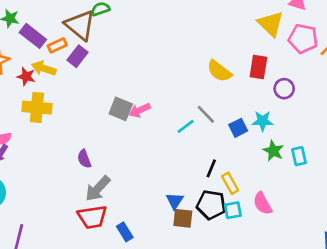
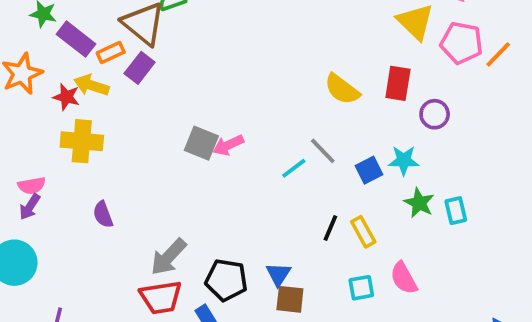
purple semicircle: (84, 159) -> (103, 214), moved
yellow rectangle: (230, 183) -> (363, 232), moved
black pentagon: (211, 205) -> (226, 280), moved

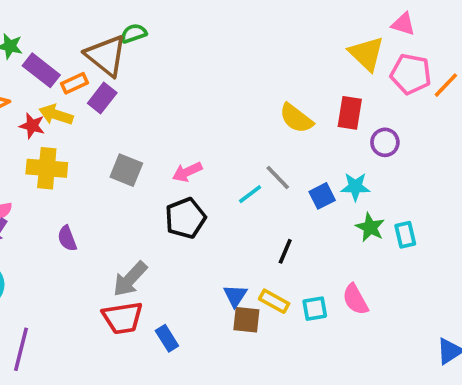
gray square: (201, 143) -> (126, 170), moved
yellow rectangle: (363, 232) -> (274, 301), moved, turned -32
black pentagon: (226, 280) -> (185, 218), moved, turned -30

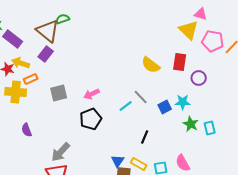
pink triangle: (403, 24) -> (201, 14), moved
orange rectangle: (75, 83) -> (31, 79), moved
gray square: (126, 170) -> (59, 93), turned -36

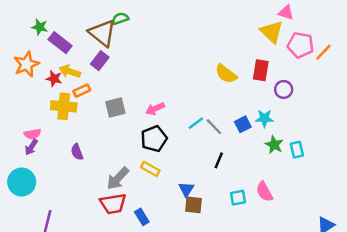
gray line: (141, 97) -> (214, 127), moved
yellow rectangle: (139, 164) -> (150, 169), moved

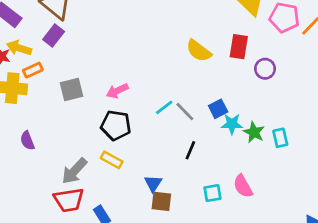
cyan star: (264, 118) -> (232, 124), moved
black pentagon: (154, 139) -> (116, 125), turned 30

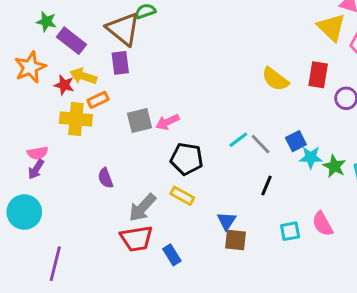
purple rectangle: (54, 36) -> (120, 63), turned -45
pink arrow: (117, 91) -> (167, 122), moved
purple semicircle: (27, 141) -> (105, 178), moved

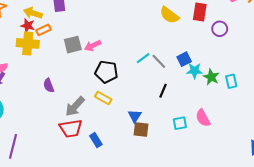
red star: (64, 85) -> (28, 26), moved

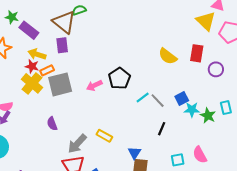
yellow cross: (28, 43) -> (32, 83), turned 35
gray square: (73, 45) -> (60, 84), moved, size x1.4
black pentagon: (106, 72) -> (119, 78), moved, turned 30
cyan rectangle: (231, 81) -> (226, 108), moved

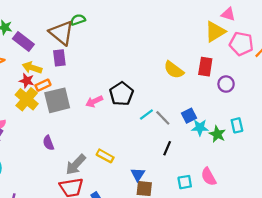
yellow triangle: (206, 21) -> (215, 32), turned 45

